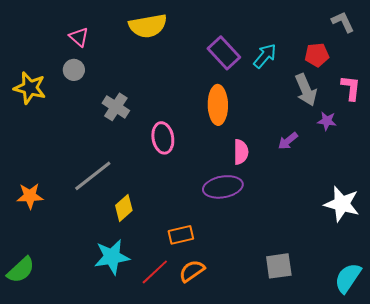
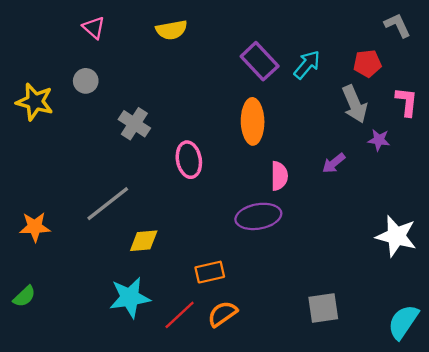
yellow semicircle: (148, 26) -> (171, 30), size x0.7
pink triangle: (79, 37) -> (94, 28), moved
yellow diamond: (124, 208) -> (144, 241), turned 36
green semicircle: (21, 270) -> (24, 296), moved, size x0.7

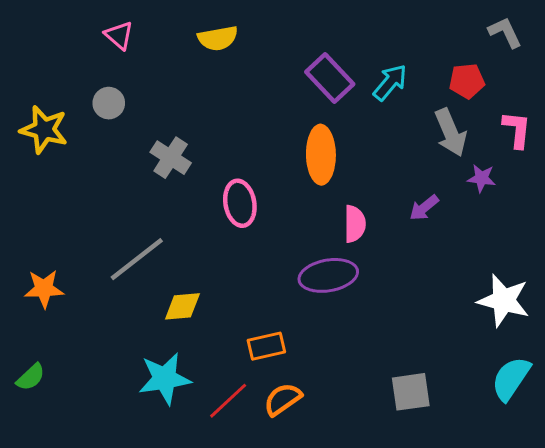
cyan semicircle: (403, 322) -> (511, 379), moved

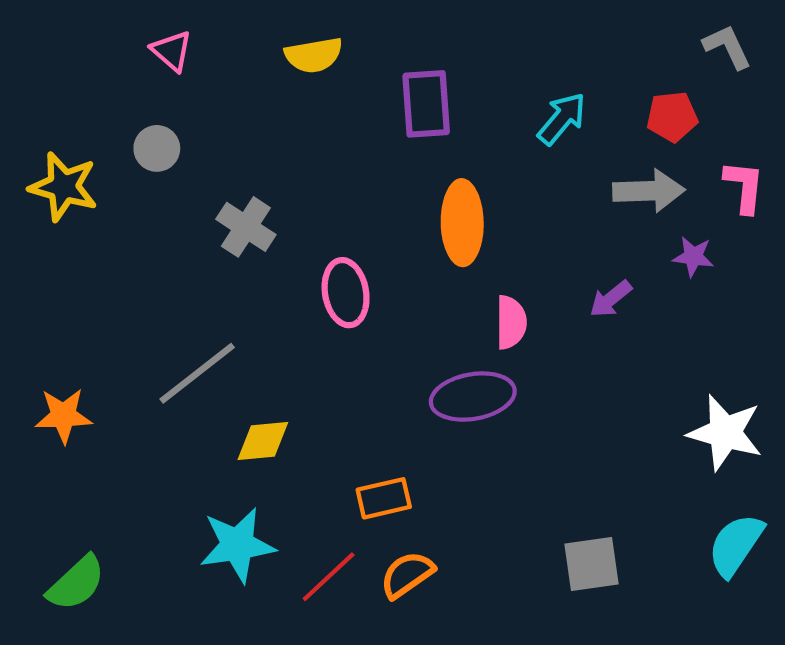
purple rectangle: (330, 78) -> (426, 104), moved, turned 39
gray arrow: (451, 133) -> (649, 191), turned -69
green semicircle: (31, 377) -> (76, 583), moved, size x1.4

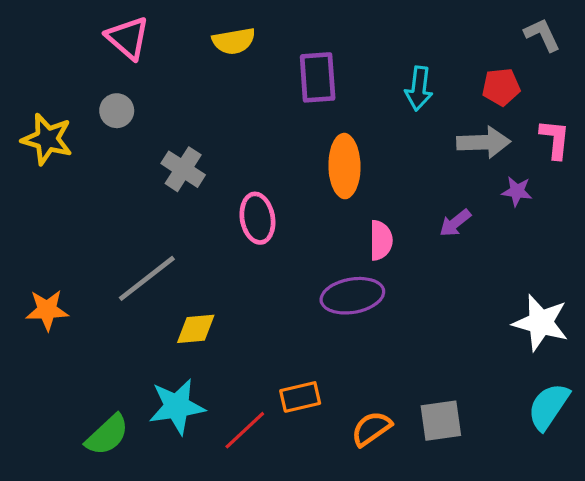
pink triangle: (172, 51) -> (128, 38), size x1.4
cyan arrow: (562, 119) -> (419, 89), turned 147
orange rectangle: (384, 498) -> (300, 397), moved
orange semicircle: (407, 575) -> (371, 429), moved
green semicircle: (76, 583) -> (107, 435), moved

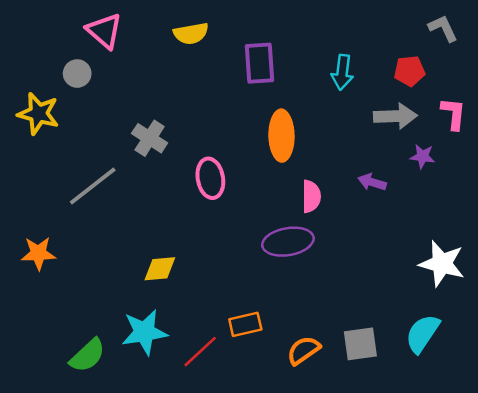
gray circle: (117, 111) -> (77, 74), moved
purple arrow: (455, 223) -> (372, 182), turned 56
gray line: (147, 278) -> (93, 186), moved
cyan semicircle: (549, 406) -> (422, 333), moved

